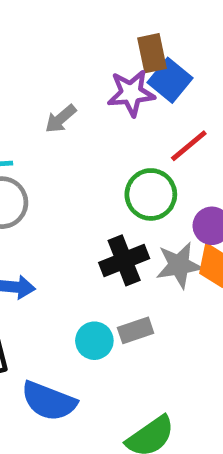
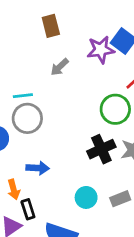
brown rectangle: (152, 53) -> (51, 26), moved
gray rectangle: (136, 330) -> (120, 199), moved

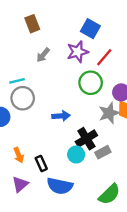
purple star: (101, 50) -> (78, 52), moved
black cross: (101, 149) -> (86, 139), moved
blue arrow: (38, 168) -> (61, 116), moved
black rectangle: (28, 209) -> (41, 164), moved

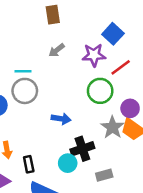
gray star: (109, 113) -> (112, 127), turned -30
gray rectangle: (103, 152) -> (104, 175), moved

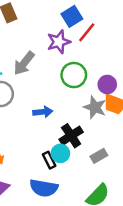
blue square: (113, 34) -> (72, 16), turned 30
gray arrow: (57, 50) -> (24, 63), moved, size x1.5
red line: (121, 67) -> (87, 32), moved
black rectangle: (29, 164) -> (49, 160), moved

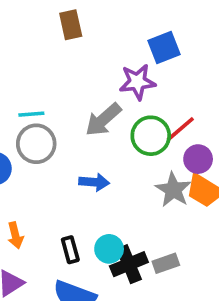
red line: (87, 32) -> (180, 129), moved
gray arrow: (24, 63) -> (103, 120), moved
black cross: (71, 136) -> (129, 264), moved
black rectangle: (49, 160) -> (70, 250), moved

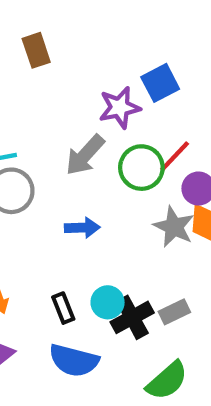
blue square: (164, 48) -> (160, 83), moved

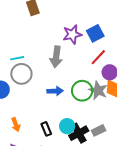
blue square: (160, 83) -> (95, 33), moved
gray arrow: (85, 155) -> (56, 57), turned -35
green circle: (141, 168) -> (82, 91), moved

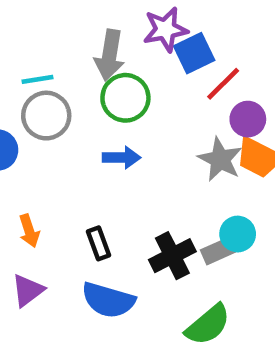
blue square: (95, 33) -> (194, 53), moved
gray arrow: (56, 57) -> (110, 55), moved
green circle: (82, 91) -> (125, 98), moved
cyan circle: (67, 126) -> (238, 234), moved

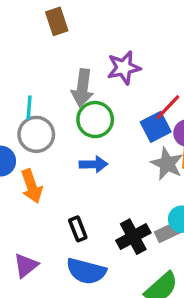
blue square: (194, 53) -> (156, 127), moved
cyan line: (38, 79) -> (29, 107), turned -75
orange arrow: (29, 231) -> (32, 186), moved, size x1.4

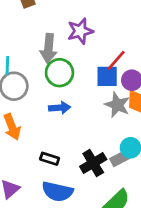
blue square: (156, 127) -> (107, 76), turned 30
black rectangle: (78, 229) -> (50, 159), turned -48

